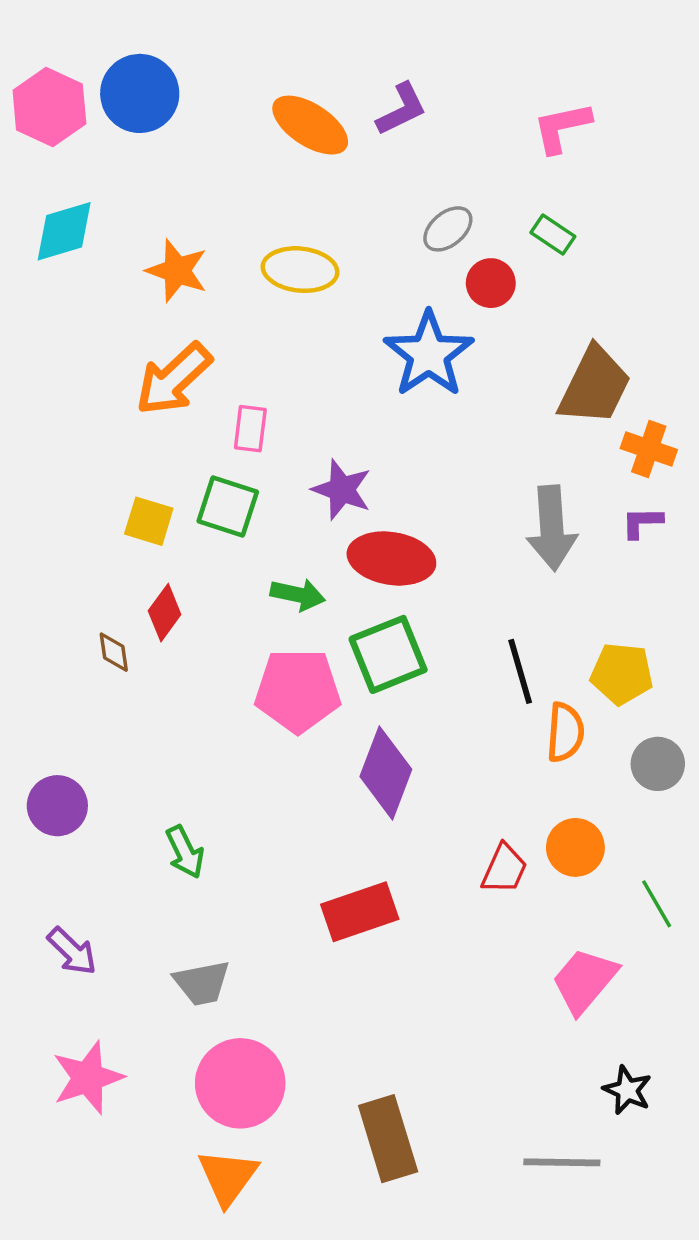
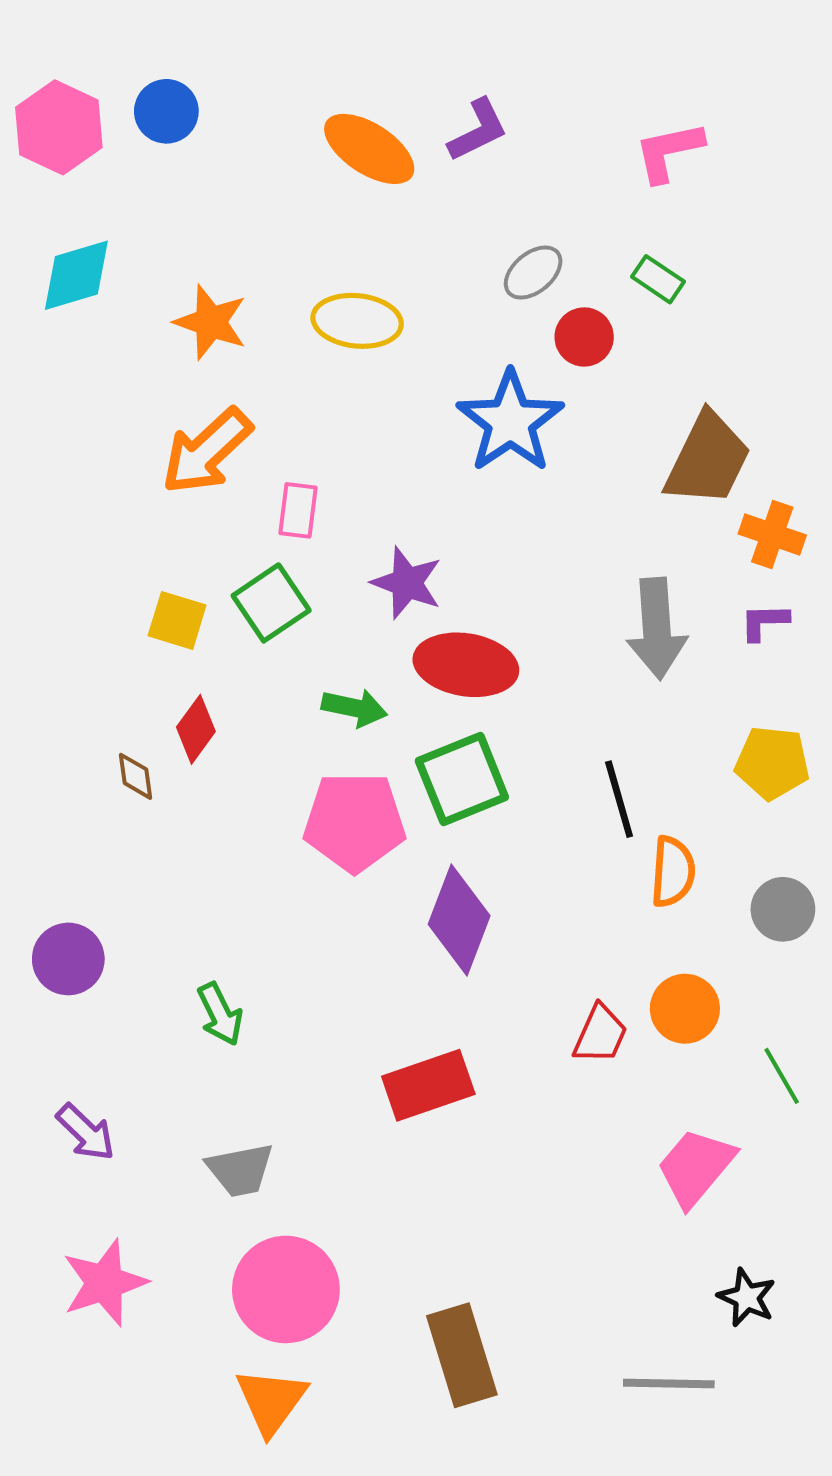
blue circle: (140, 93) -> (166, 111), size x0.7
green square: (228, 507) -> (271, 603), turned 38
yellow pentagon: (622, 674) -> (772, 763), moved

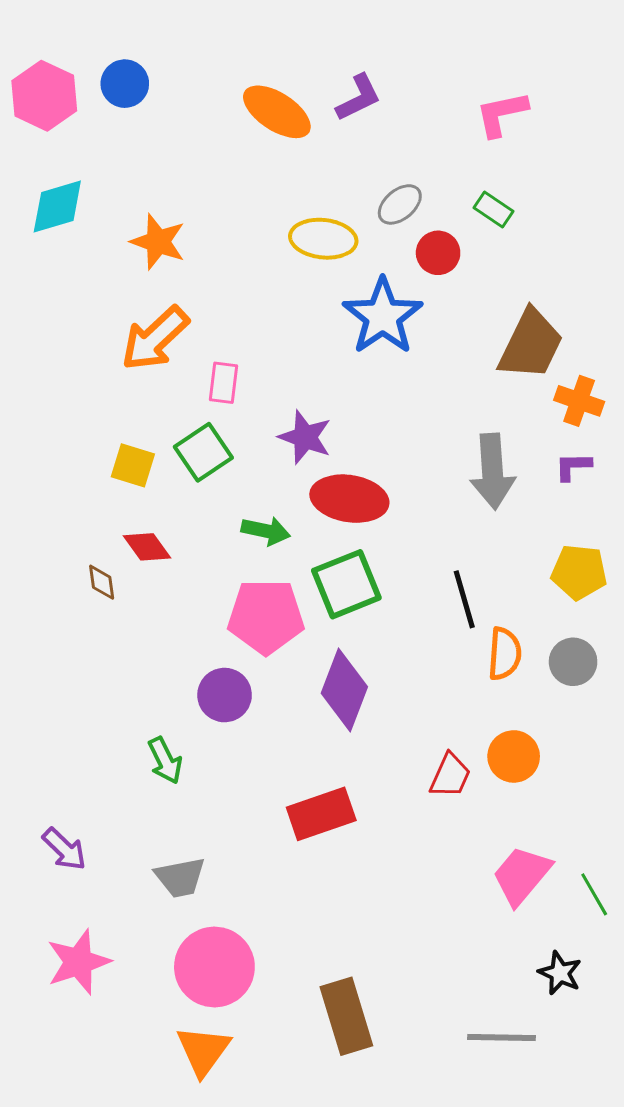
yellow ellipse: (357, 321) -> (323, 239), moved
red diamond: (196, 729) -> (147, 547), turned -72
gray circle: (783, 909) -> (573, 662), moved
purple circle: (68, 959) -> (225, 695), moved
green line: (782, 1076) -> (594, 894), moved

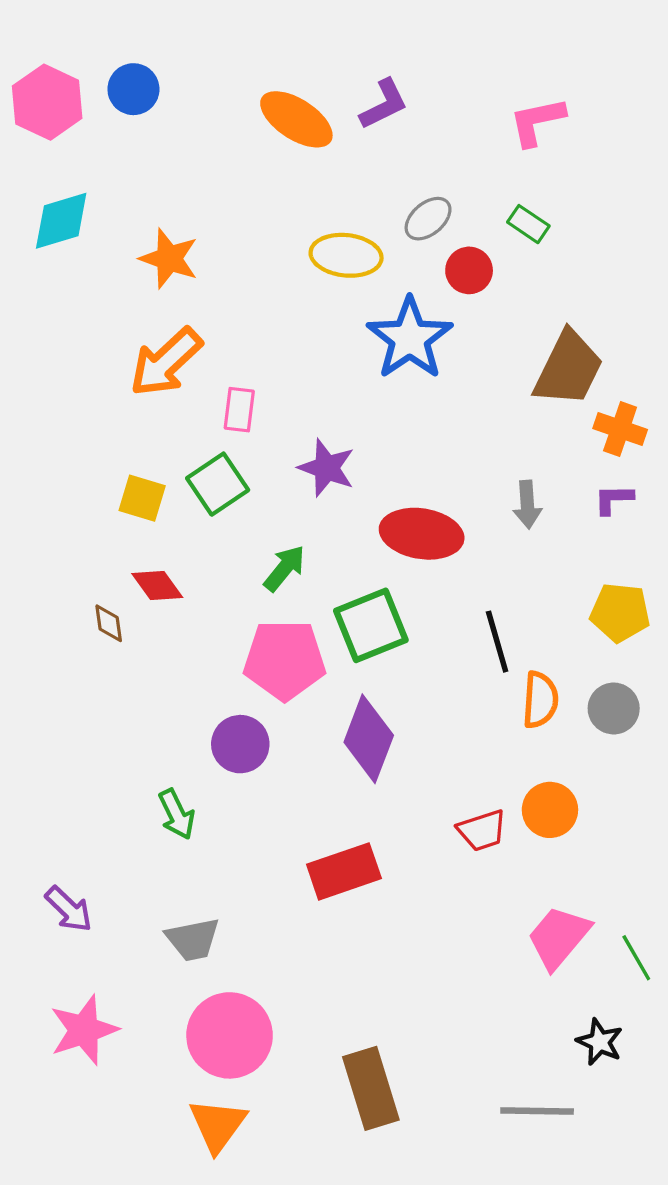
gray arrow: (492, 471) -> (527, 505), size x0.6
red ellipse: (349, 499) -> (422, 534), moved
green arrow: (266, 531) -> (285, 568), turned -63
red trapezoid: (450, 776) -> (482, 830), turned 48

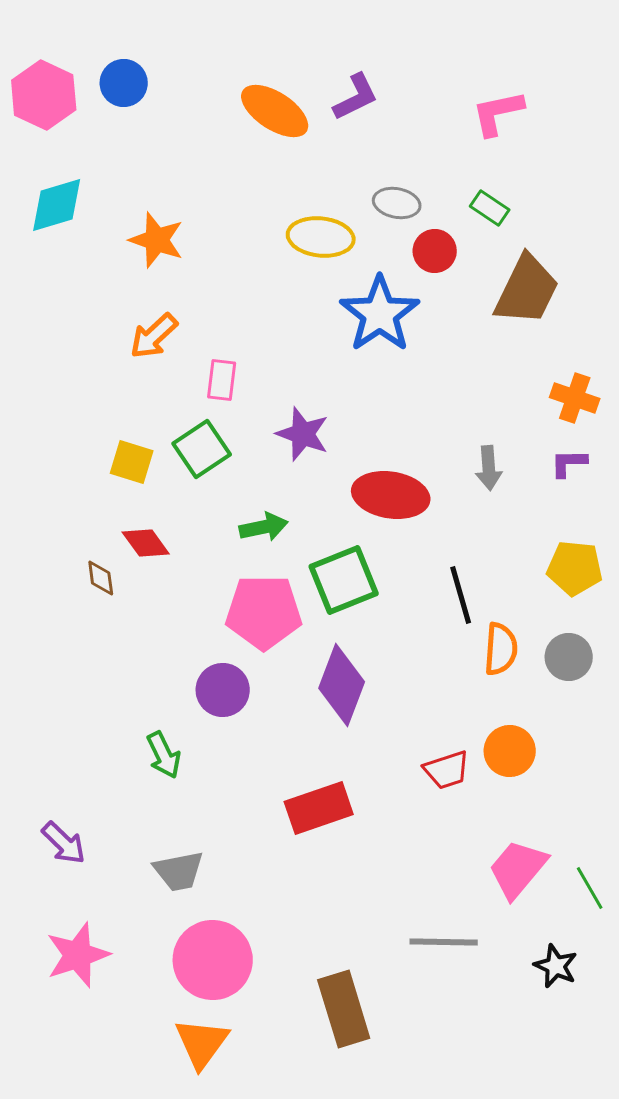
gray ellipse: (428, 219) -> (397, 203), turned 51
orange arrow: (166, 362) -> (154, 336), size x0.7
brown trapezoid: (568, 369) -> (527, 290), moved
green arrow: (285, 568) -> (264, 527), turned 39
gray line: (537, 1111) -> (444, 942), moved

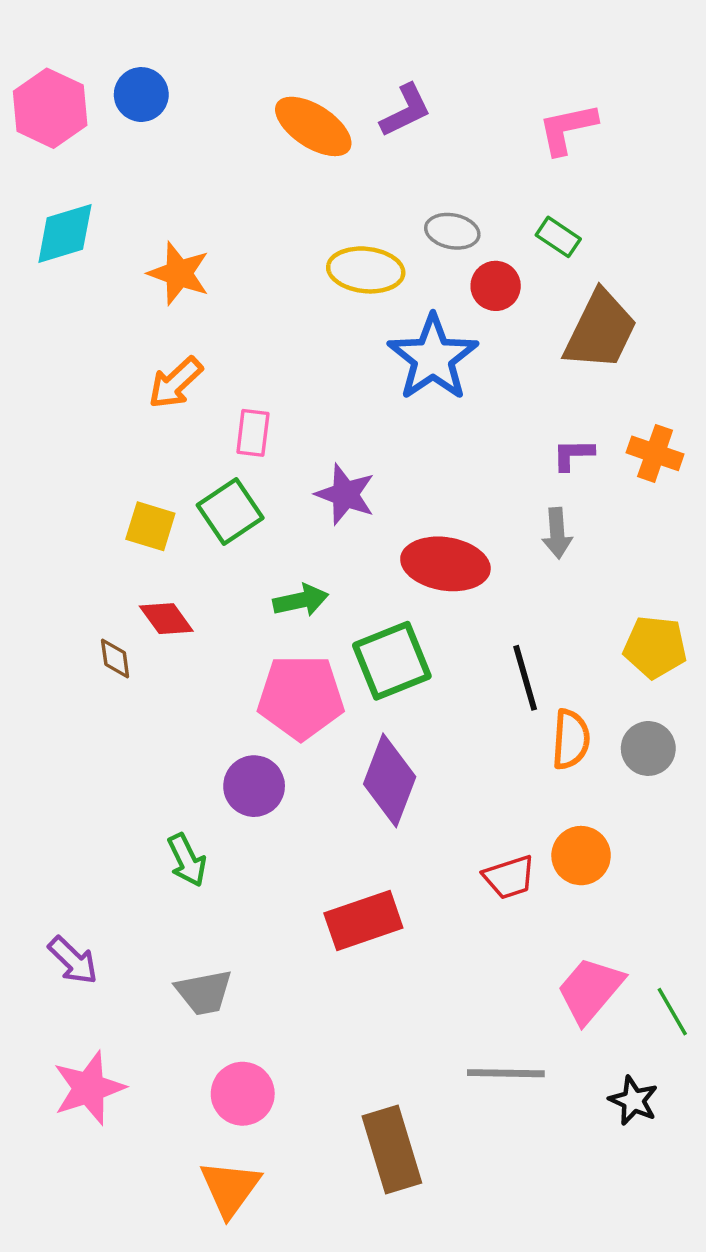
purple L-shape: (569, 463) -> (573, 455), moved
pink circle: (213, 960) -> (243, 1094), size x0.7

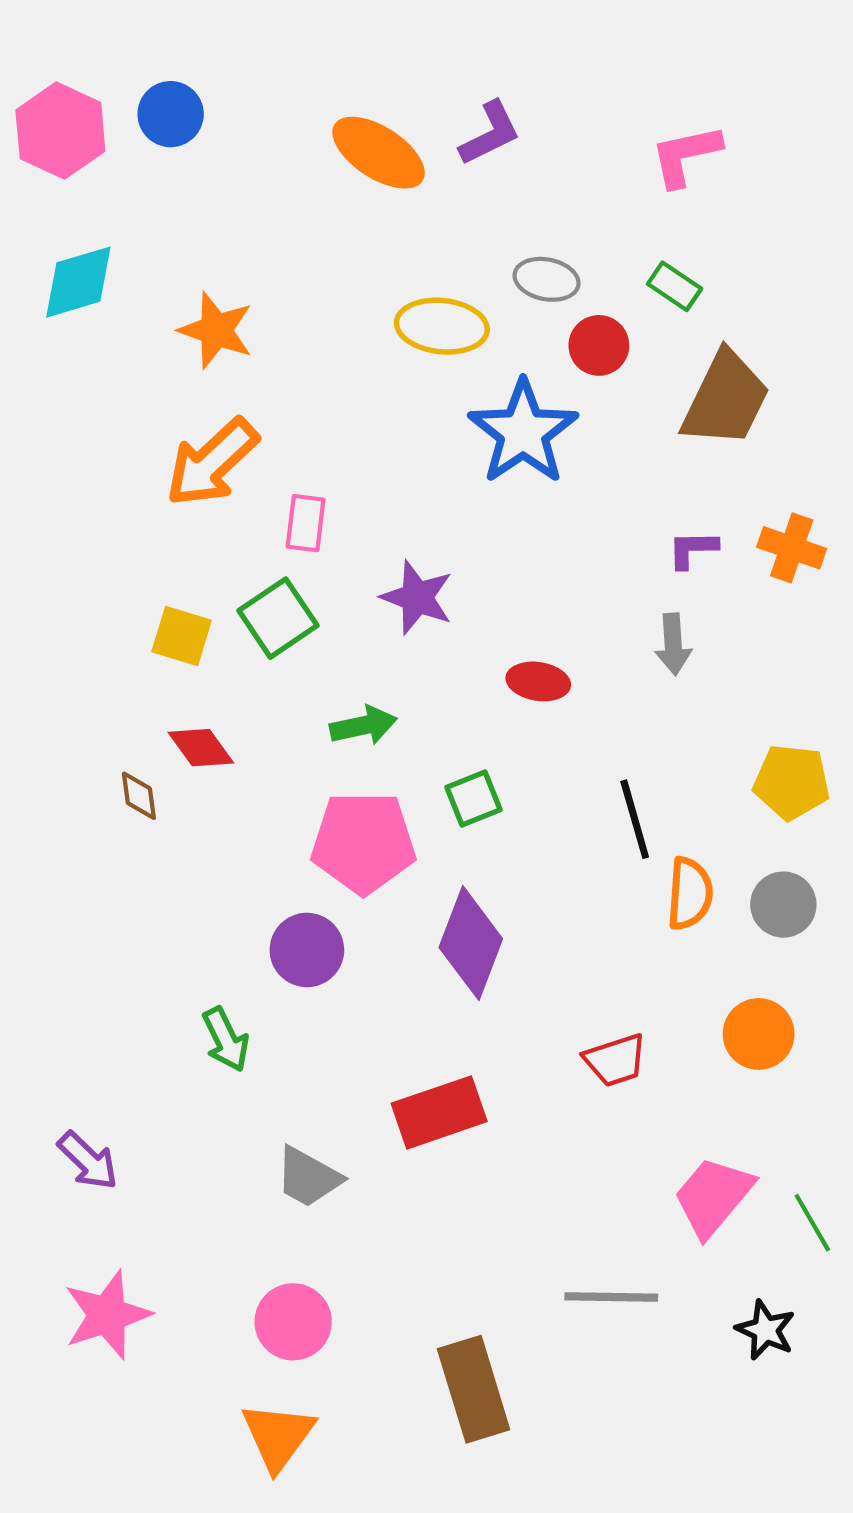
orange arrow: (175, 383) -> (212, 462), size x1.4
red ellipse: (445, 564) -> (538, 681), size x0.6
green square: (392, 661) -> (474, 799), size x0.6
orange circle: (581, 856) -> (759, 1034), moved
gray trapezoid: (204, 992) -> (308, 1177), moved, turned 40

